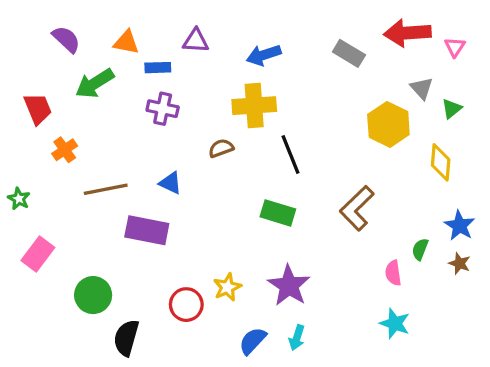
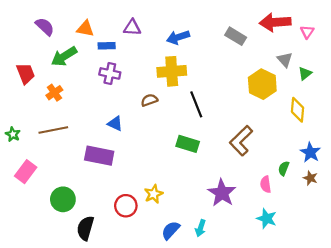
orange cross: (65, 150) -> (54, 93), moved
brown line: (106, 189) -> (53, 130), moved
purple star: (289, 286) -> (222, 193), moved

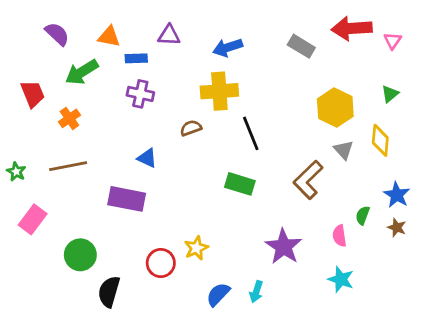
gray triangle: (285, 60) -> (344, 150), moved

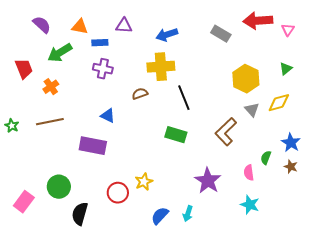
yellow diamond: (380, 140) -> (279, 103), turned 70
pink rectangle: (33, 219) -> (24, 202), moved

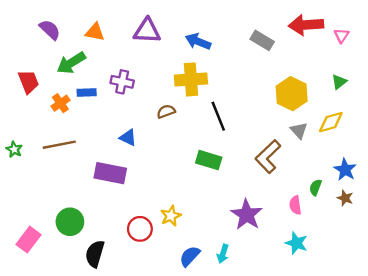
purple triangle: (124, 26) -> (147, 31), size x1.4
blue arrow: (167, 35) -> (198, 42), turned 40
blue rectangle: (100, 43) -> (87, 92), moved

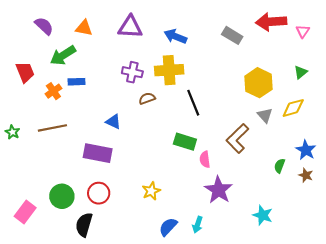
purple cross: (122, 82) -> (132, 72), moved
pink semicircle: (295, 205) -> (205, 159), moved
red circle: (140, 229) -> (99, 193), moved

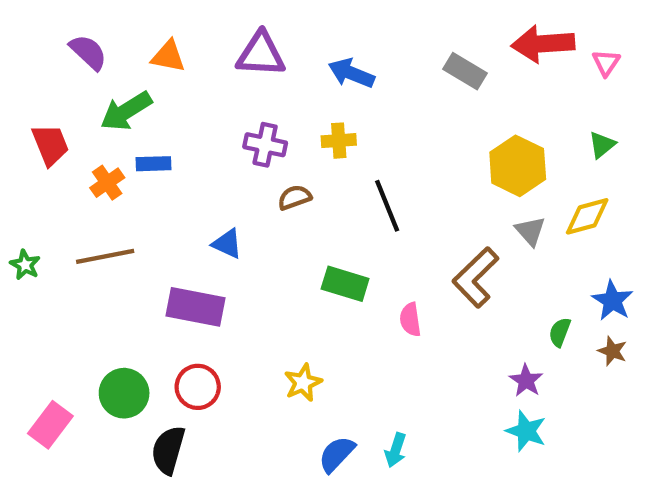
yellow cross: (169, 70) -> (339, 141), size x0.6
green rectangle: (185, 142) -> (345, 284), moved
purple star: (219, 190) -> (526, 381), moved, size x0.6

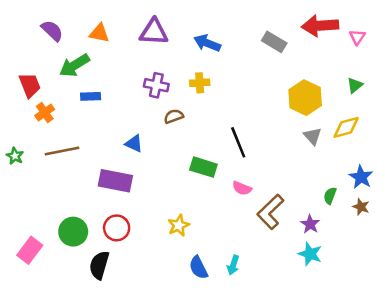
orange cross: (107, 183) -> (45, 113), moved
black line: (387, 206) -> (238, 142), moved
brown L-shape: (476, 277) -> (270, 212), moved
pink semicircle: (410, 320) -> (242, 188), turned -60
blue semicircle: (337, 454) -> (198, 268), turned -70

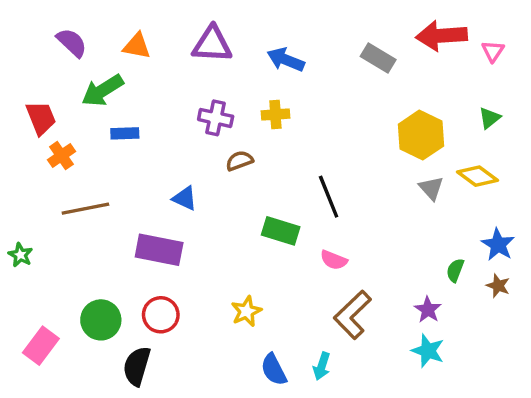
yellow diamond: (346, 127) -> (477, 176), turned 52
green star: (15, 156) -> (20, 255), moved
brown L-shape: (270, 212) -> (353, 315), moved

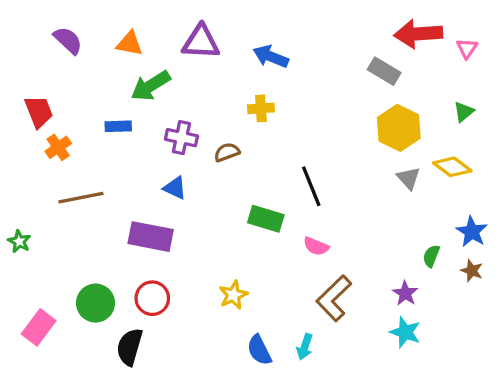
gray rectangle: (378, 58) -> (384, 71), moved
green arrow: (103, 91) -> (151, 86), moved
purple cross: (216, 118) -> (181, 138), moved

